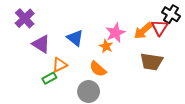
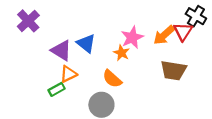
purple triangle: (41, 44) -> (61, 50), moved

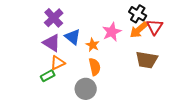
black cross: (196, 16) -> (138, 14), moved
purple cross: (28, 21) -> (54, 18), moved
orange star: (122, 53) -> (93, 45), moved
orange semicircle: (112, 79) -> (95, 67), turned -144

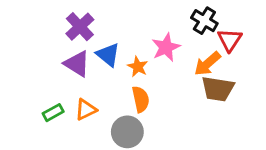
orange arrow: (139, 30) -> (207, 64), moved
orange triangle: (58, 63) -> (86, 110), moved
green rectangle: (48, 76) -> (53, 113), moved

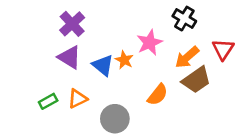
red triangle: (230, 40) -> (223, 49), moved
blue triangle: (108, 55) -> (103, 65), moved
brown trapezoid: (218, 89) -> (196, 80), turned -44
orange semicircle: (141, 99) -> (158, 95), moved, turned 50

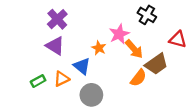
red triangle: (223, 49) -> (178, 39), turned -48
orange arrow: (187, 57) -> (134, 49), moved, turned -90
blue triangle: (103, 65) -> (82, 66), moved
orange semicircle: (158, 95) -> (138, 78), moved

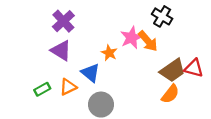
red triangle: (178, 39) -> (194, 68), moved
orange arrow: (134, 49) -> (148, 41), moved
orange semicircle: (138, 78) -> (170, 94), moved

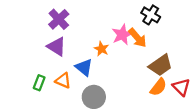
red triangle: (194, 68) -> (181, 87), moved, turned 30
orange triangle: (68, 87) -> (63, 81), turned 49
green rectangle: (42, 89) -> (39, 83), turned -40

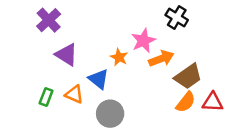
purple cross: (59, 19) -> (49, 20), moved
orange arrow: (138, 38) -> (161, 59), moved, turned -70
red triangle: (181, 87) -> (213, 102), turned -42

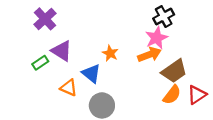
black cross: (177, 18) -> (164, 17), turned 30
pink star: (143, 41) -> (157, 38), moved
green rectangle: (46, 97) -> (40, 63), moved, turned 35
red triangle: (213, 102) -> (197, 95), turned -36

